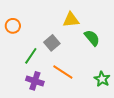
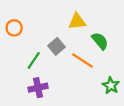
orange line: (63, 72) -> (83, 60), moved
purple cross: (35, 81) -> (38, 88), turned -30

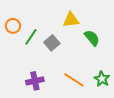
green line: (34, 60) -> (31, 37), moved
orange line: (83, 60) -> (74, 80), moved

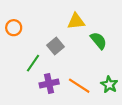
green line: (31, 37) -> (33, 63), moved
purple cross: (35, 81) -> (49, 84), moved

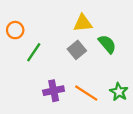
gray square: (56, 46) -> (77, 50), moved
green line: (33, 63) -> (34, 52), moved

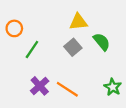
purple cross: (54, 91) -> (40, 86), moved, turned -30
orange line: (86, 93) -> (67, 89), moved

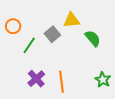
gray square: (73, 47) -> (52, 34), moved
orange line: (67, 89) -> (61, 82), turned 50

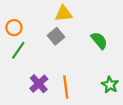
yellow triangle: (72, 20) -> (64, 14), moved
green line: (29, 45) -> (18, 50), moved

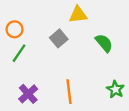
yellow triangle: (64, 14) -> (78, 15), moved
purple cross: (39, 84) -> (28, 94), moved

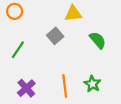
orange circle: (15, 29) -> (15, 11), moved
green star: (115, 89) -> (92, 84), moved

